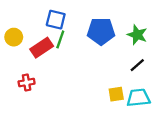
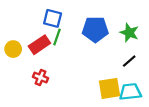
yellow circle: (14, 37) -> (13, 49), moved
red cross: (27, 83) -> (41, 78), moved, turned 32
yellow square: (116, 94) -> (109, 88), size x1.5

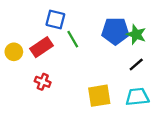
blue pentagon: (95, 29) -> (115, 31), moved
green line: (57, 37) -> (73, 39), moved, turned -49
yellow square: (109, 88) -> (99, 96), moved

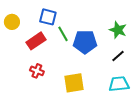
blue pentagon: (115, 31) -> (85, 42), moved
yellow circle: (14, 52) -> (12, 22), moved
yellow square: (99, 96) -> (74, 83), moved

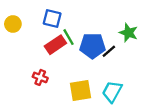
red rectangle: (36, 41) -> (55, 45), moved
black line: (118, 56) -> (109, 51), moved
cyan trapezoid: (119, 84) -> (112, 92), moved, turned -55

